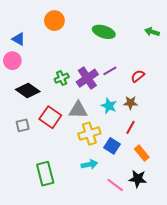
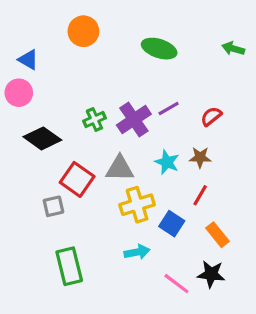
gray square: (23, 125) -> (53, 206), moved

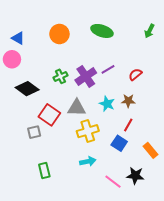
orange circle: (83, 31) -> (59, 34), moved
green arrow: (233, 49) -> (149, 31), turned -80
blue square: (172, 224) -> (119, 143), moved
orange rectangle: (217, 235) -> (151, 150), moved
green rectangle: (69, 266) -> (44, 171), size x0.7

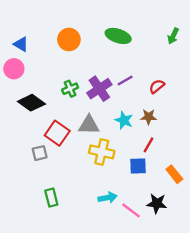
yellow cross: (88, 131) -> (102, 152), turned 30
blue square: (119, 143) -> (138, 166), turned -35
cyan arrow: (88, 161) -> (108, 198), moved

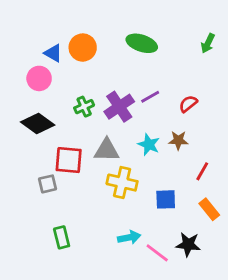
blue triangle: (21, 44) -> (53, 53), moved
pink circle: (14, 69) -> (39, 78), moved
red square: (57, 133) -> (69, 160), turned -30
red line: (149, 145) -> (202, 171), moved

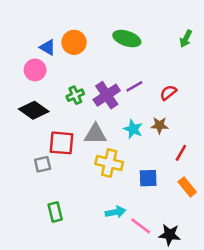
black star: (188, 244) -> (170, 235), moved

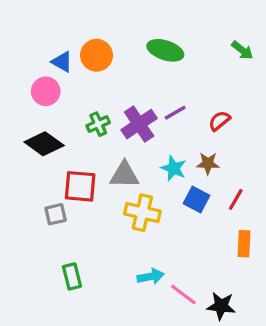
green arrow: (186, 39) -> (242, 50), turned -78
blue square: (148, 178) -> (196, 199), moved, turned 30
orange rectangle: (187, 187) -> (244, 244), turned 42

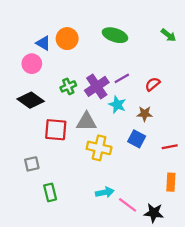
cyan star: (174, 168) -> (117, 105), moved
red line: (236, 199) -> (170, 147), moved, turned 49
gray square: (56, 214) -> (32, 164), moved
orange rectangle: (244, 244) -> (171, 182), moved

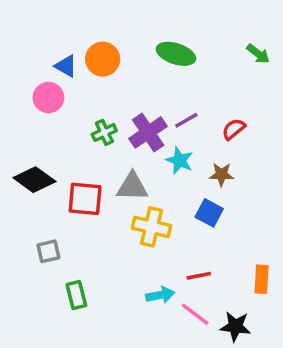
black diamond: (31, 100) -> (34, 180), moved
red line: (170, 147) -> (199, 276), moved

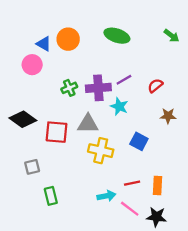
purple cross: (148, 132) -> (98, 88), turned 30
brown star: (221, 174) -> (168, 116), moved
orange rectangle: (262, 279) -> (158, 185), moved

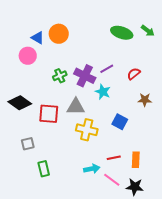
green ellipse: (117, 36) -> (122, 33), moved
purple cross: (98, 88) -> (85, 76), turned 30

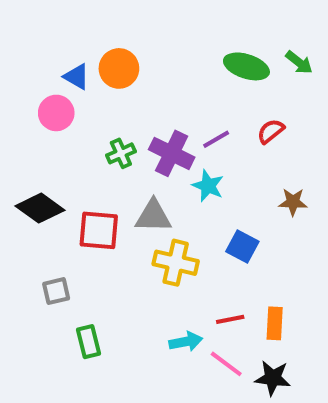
red semicircle: (134, 74) -> (271, 131), moved

